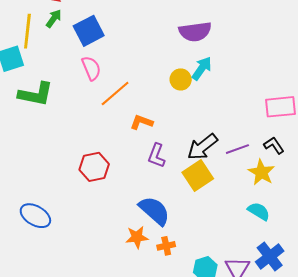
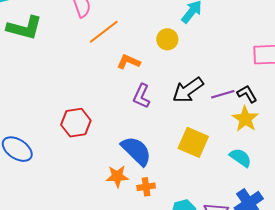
yellow circle: (181, 79) -> (167, 39), moved
black L-shape: (274, 145) -> (247, 94), moved
red hexagon: (94, 167) -> (76, 123), moved
yellow square: (198, 175) -> (193, 142), moved, turned -36

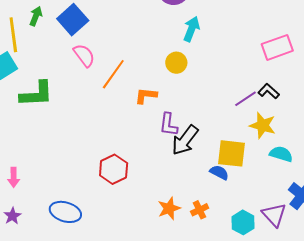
black arrow: (188, 90) -> (185, 140), moved
yellow star: (245, 119) -> (263, 125), moved
blue semicircle: (136, 151) -> (219, 172), moved, size x0.6

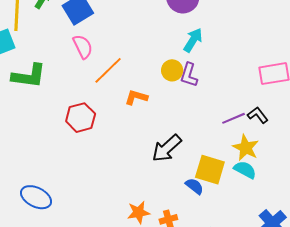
purple L-shape: (168, 125) -> (189, 75), moved
cyan semicircle: (281, 154) -> (245, 170), moved
red hexagon: (114, 169) -> (81, 118), moved

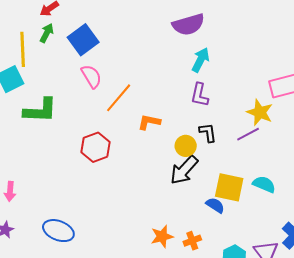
yellow circle: (172, 70) -> (186, 146), moved
black L-shape: (258, 115) -> (208, 133), moved, turned 35
yellow star: (246, 148) -> (260, 112), moved

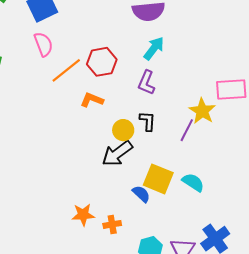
purple line: (248, 134) -> (187, 130), turned -45
red hexagon: (96, 147) -> (102, 62), moved

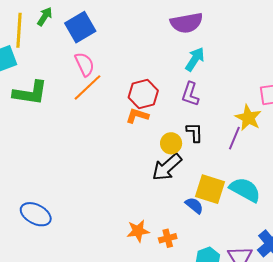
red hexagon: (102, 62) -> (143, 94), moved
orange line: (66, 70) -> (87, 87), moved
cyan semicircle: (193, 182) -> (245, 190), size x1.4

